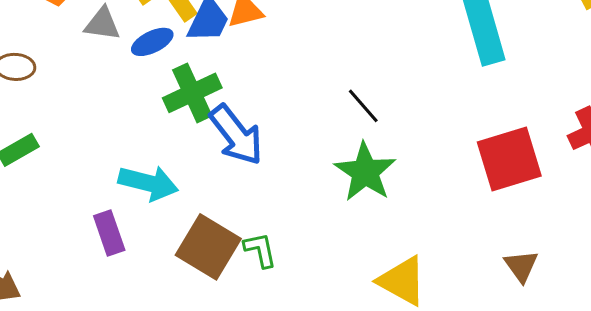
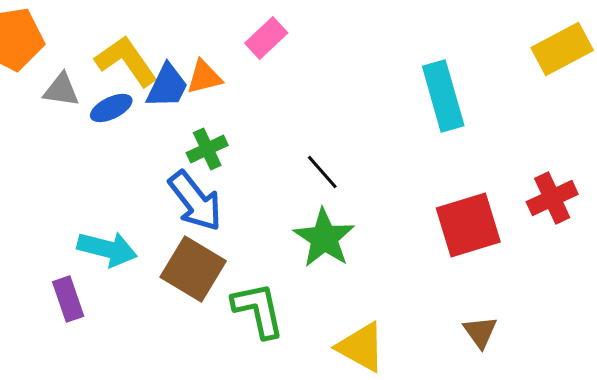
green cross: (192, 93) -> (207, 149), moved, size x0.7
brown square: (208, 247) -> (193, 269), moved
green L-shape: (260, 250) -> (258, 310), moved, size x1.6

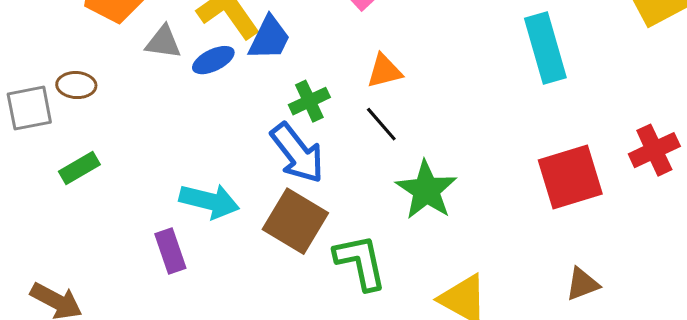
orange triangle: (204, 77) -> (384, 71), moved
black line: (322, 172) -> (381, 124), moved
brown triangle: (480, 332) -> (582, 284), turned 45

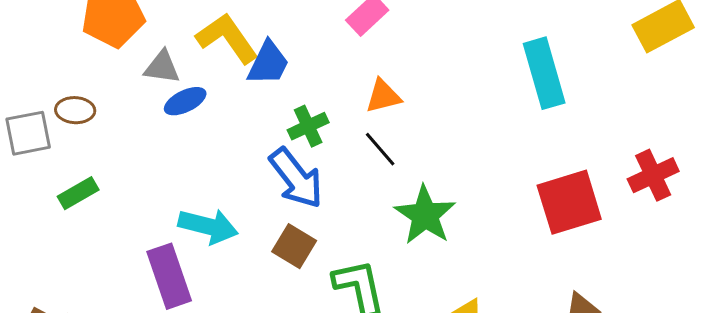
blue ellipse: (213, 60) -> (185, 101), moved
brown square: (295, 221) -> (294, 246), size x0.7
purple rectangle: (170, 251) -> (169, 276), size x1.4

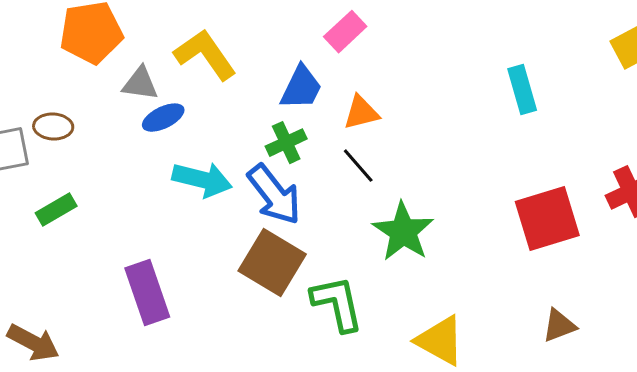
blue trapezoid: (268, 63) -> (301, 88), moved
cyan rectangle: (544, 73) -> (522, 90), size x0.7
cyan arrow: (208, 226) -> (202, 180), moved
brown square: (294, 246) -> (272, 263), size x1.5

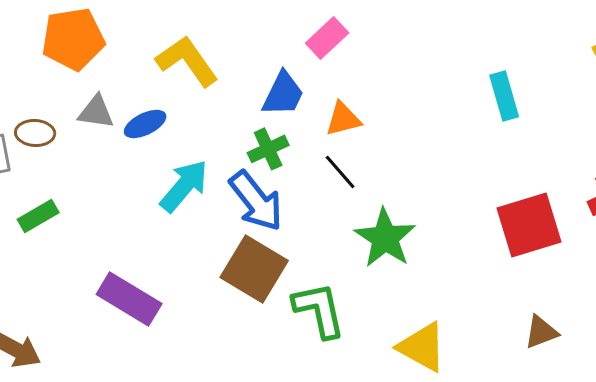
gray triangle: (140, 84) -> (96, 112), moved
cyan arrow: (202, 180) -> (184, 186), turned -64
purple rectangle: (147, 293) -> (129, 299), turned -40

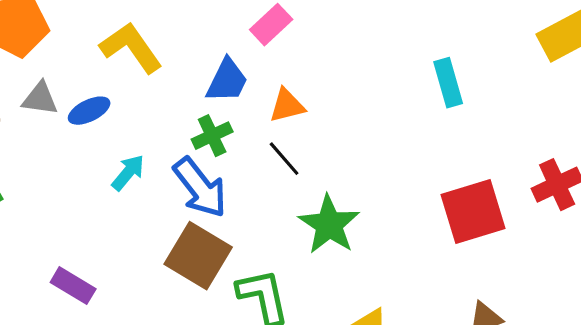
cyan arrow: (184, 186) -> (128, 173), size x0.7
purple rectangle: (129, 299) -> (73, 286), size x0.7

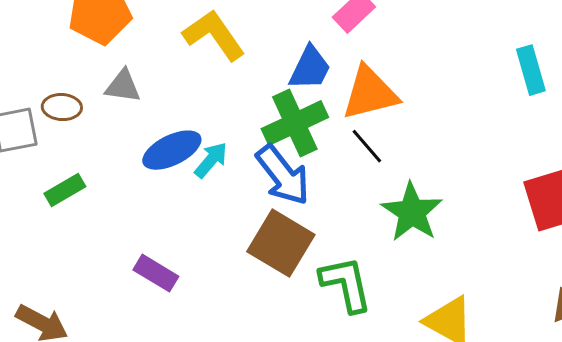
orange triangle: (287, 106) -> (370, 93), size x1.6
blue ellipse: (89, 111) -> (172, 150), moved, size x1.4
green cross: (212, 136) -> (295, 123), size x1.6

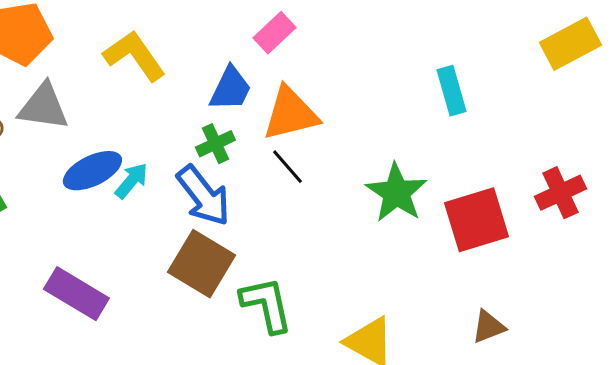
gray triangle: (123, 86) -> (43, 107), size x1.4
green cross: (295, 123) -> (215, 144), size x0.6
green star: (412, 212) -> (396, 193), moved
purple rectangle: (156, 273) -> (76, 294), size x1.4

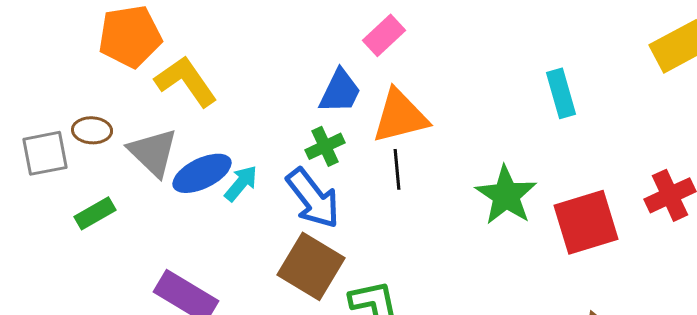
yellow L-shape: (134, 56) -> (186, 81), moved
gray triangle: (43, 107) -> (153, 152), moved, turned 36
black line: (287, 167) -> (397, 169), turned 36

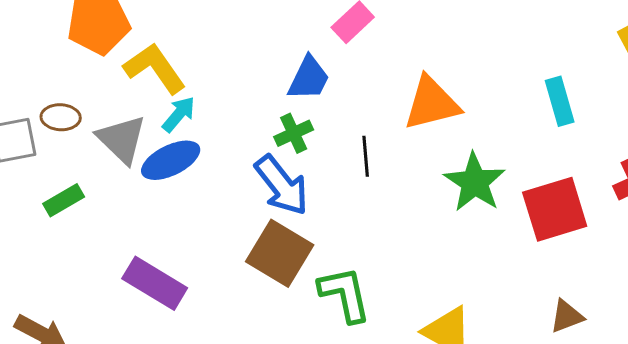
cyan rectangle: (561, 93) -> (560, 101), moved
orange triangle: (400, 116) -> (432, 103), moved
cyan arrow: (241, 183) -> (179, 114), moved

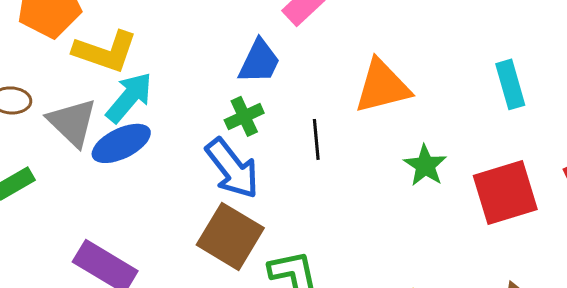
yellow L-shape: (155, 68) -> (105, 51), turned 144
cyan arrow: (179, 114) -> (129, 97), size x1.4
green star: (475, 182) -> (425, 165), size x0.7

